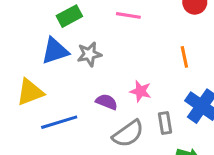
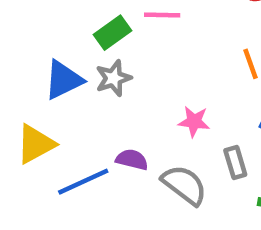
green rectangle: (69, 16) -> (113, 33), moved
purple semicircle: (107, 102) -> (132, 160), moved
gray semicircle: (128, 134) -> (184, 185), turned -100

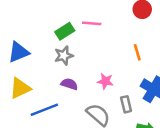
blue triangle: (63, 80) -> (19, 52), moved
purple semicircle: (132, 160) -> (69, 84), moved

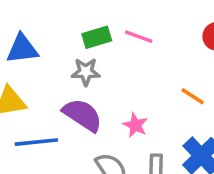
orange line: (137, 52) -> (193, 96), turned -56
purple semicircle: (69, 84) -> (82, 115), size x1.6

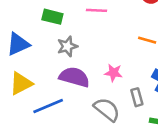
green rectangle: (97, 37) -> (52, 17), moved, turned 48

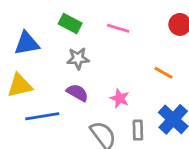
purple semicircle: (74, 77) -> (77, 93), size x0.7

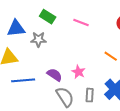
gray star: (78, 58) -> (38, 39), moved
purple semicircle: (77, 93) -> (55, 75), moved

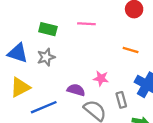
blue triangle: (16, 28) -> (18, 53), turned 42

